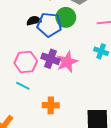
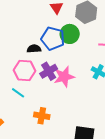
black semicircle: (34, 21) -> (34, 49), moved
purple cross: (51, 59) -> (49, 71), turned 30

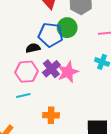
cyan line: (18, 93) -> (23, 95), turned -40

